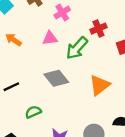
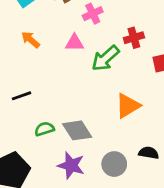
gray diamond: (56, 78) -> (77, 130), moved

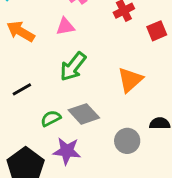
orange arrow: (31, 40) -> (21, 31), size x1.4
green arrow: (105, 58) -> (73, 67), moved
purple star: (71, 165) -> (67, 151), moved

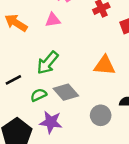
green arrow: (73, 67) -> (48, 63), moved
orange triangle: (130, 80) -> (105, 65), turned 45
black line: (22, 89) -> (13, 80), moved

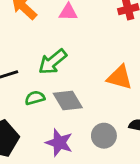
purple star: (51, 122) -> (59, 143), moved

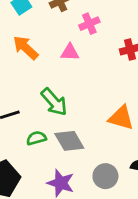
green arrow: (53, 62) -> (54, 102), turned -92

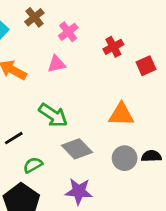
green semicircle: (36, 138) -> (33, 165), moved
gray circle: (105, 176) -> (125, 158), moved

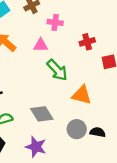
pink cross: (68, 32) -> (55, 22), turned 32
green arrow: (53, 115) -> (57, 70), moved

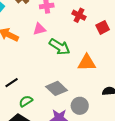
red cross: (87, 42) -> (79, 15), turned -32
gray circle: (77, 129) -> (80, 106), moved

